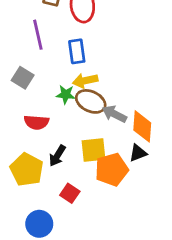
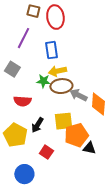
purple line: (38, 35) -> (23, 38), turned 40
brown ellipse: (91, 101) -> (61, 86), turned -30
black triangle: (138, 153) -> (89, 148), moved, turned 32

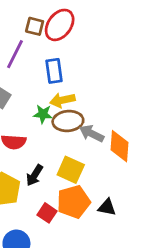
brown square: (33, 11) -> (35, 26), moved
red ellipse: (55, 17) -> (60, 25), turned 45
yellow square: (63, 121) -> (71, 170), turned 30
orange pentagon: (76, 135) -> (74, 202), moved

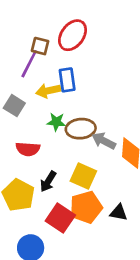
brown square: (35, 26) -> (40, 46), moved
yellow arrow: (62, 100) -> (48, 91), moved
red square: (47, 213) -> (60, 218), size x1.5

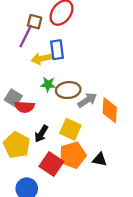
gray square: (14, 106) -> (13, 98), moved
gray arrow: (104, 141) -> (87, 100), turned 120

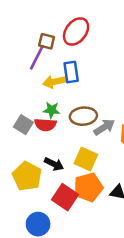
green star: (48, 84) -> (52, 110), moved
red semicircle: (24, 107) -> (45, 125), moved
black arrow: (41, 134) -> (54, 164), turned -96

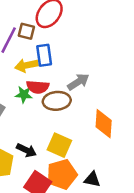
brown square: (47, 41) -> (26, 31), moved
red semicircle: (45, 125) -> (38, 87), moved
gray arrow: (104, 127) -> (78, 82), moved

